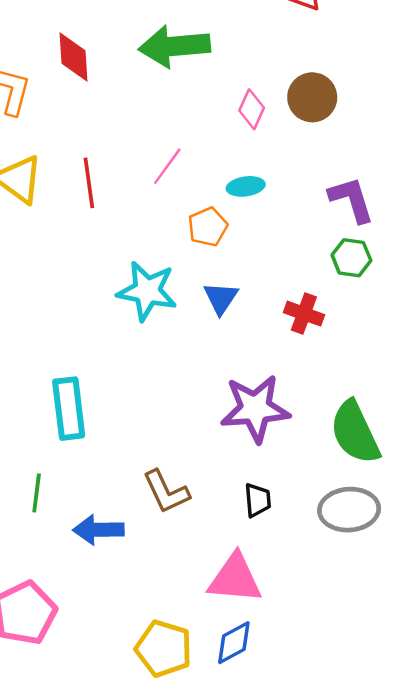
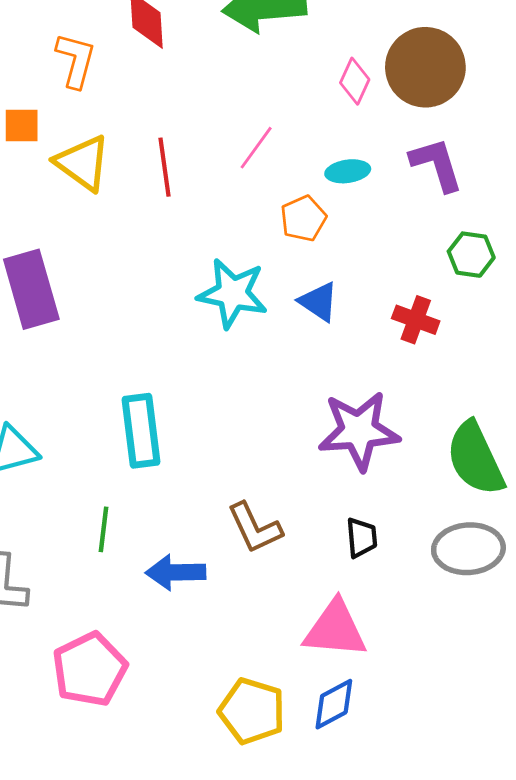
brown circle: (312, 97) -> (425, 67), size x1.4
purple L-shape: (351, 200) -> (437, 164), moved
blue triangle: (221, 298) -> (319, 302), turned -30

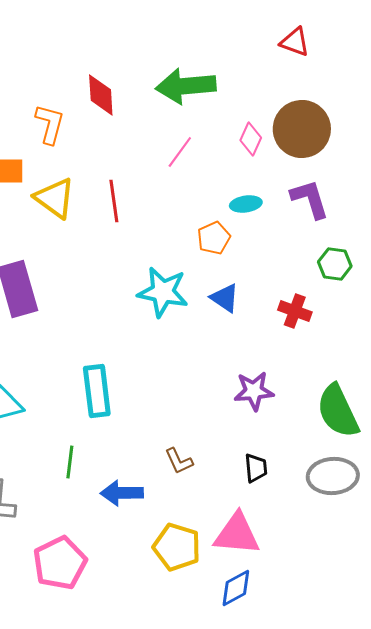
pink line: (256, 148) -> (180, 152), moved
purple star: (359, 431) -> (254, 391), size x0.7
brown L-shape: (255, 528) -> (179, 461), size x0.7
yellow pentagon: (252, 711) -> (177, 547), moved

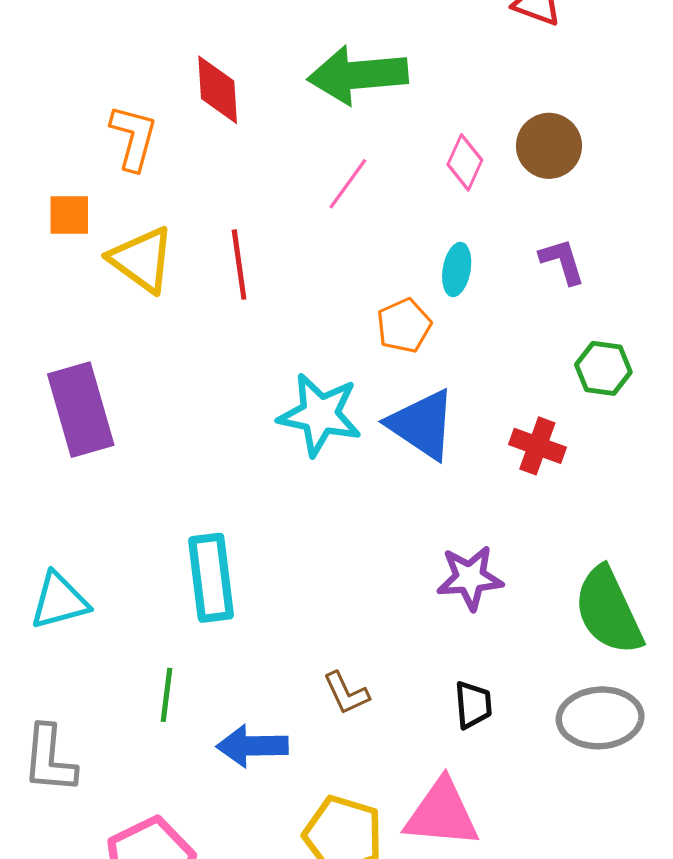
brown circle: (302, 129) -> (549, 146), size x0.7
purple L-shape: (310, 199) -> (562, 261), size x0.7
cyan ellipse: (246, 204) -> (457, 269), turned -72
blue triangle: (225, 298) -> (422, 424), size x1.5

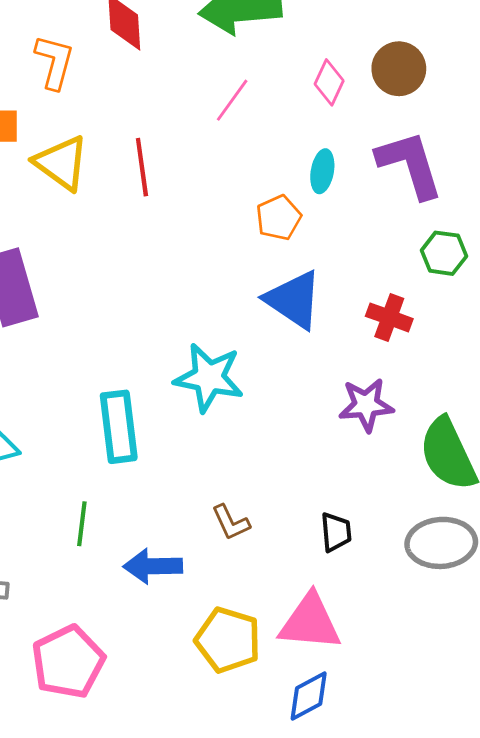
purple L-shape: (562, 261) -> (410, 164), size x1.8
cyan star: (320, 415) -> (209, 378), moved
purple star: (470, 578) -> (366, 405), moved

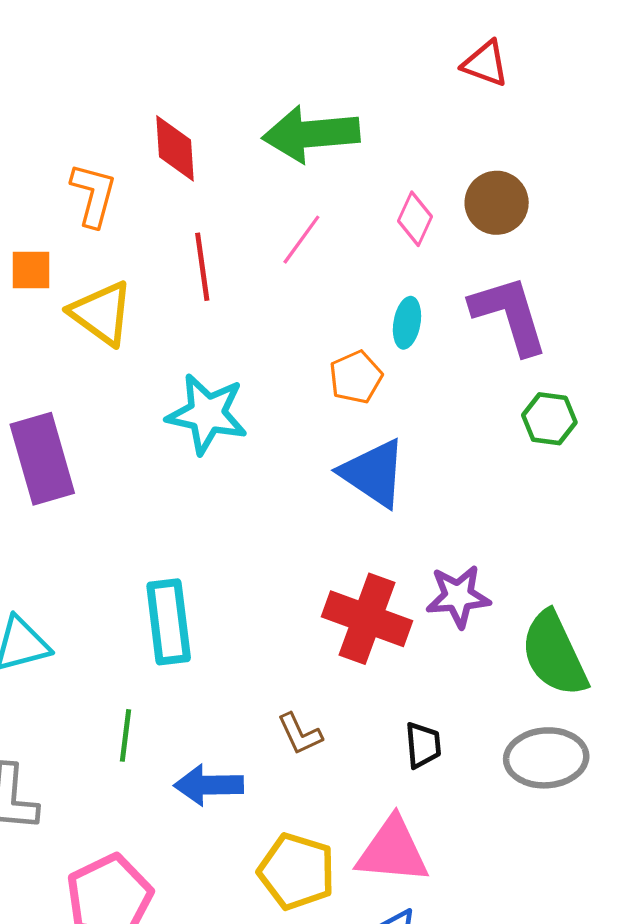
red line: (142, 167) -> (202, 267), moved
red cross: (389, 317) -> (367, 619), moved, size x1.6
cyan star: (209, 378) -> (207, 414), moved

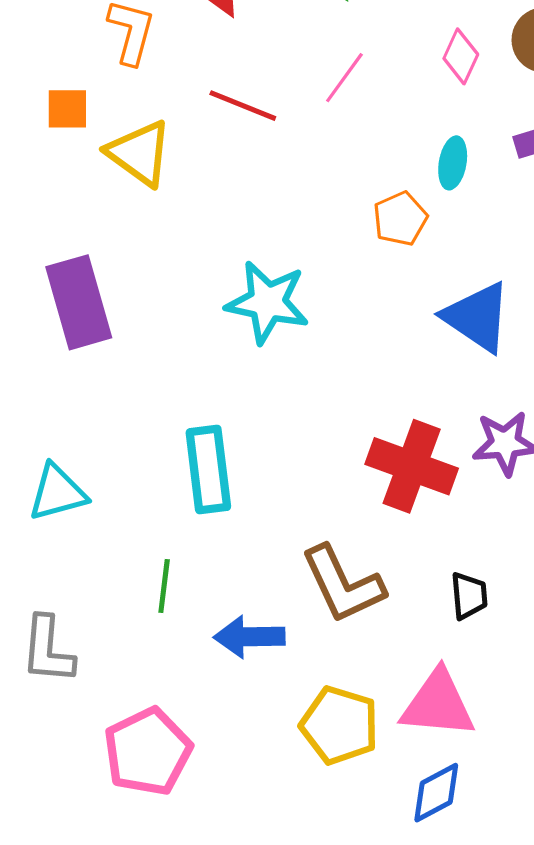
red line: (202, 267) -> (243, 106), turned -60
cyan star: (207, 414) -> (267, 302), moved
blue triangle: (373, 473) -> (477, 317), moved
brown L-shape: (300, 734) -> (343, 584), size x1.8

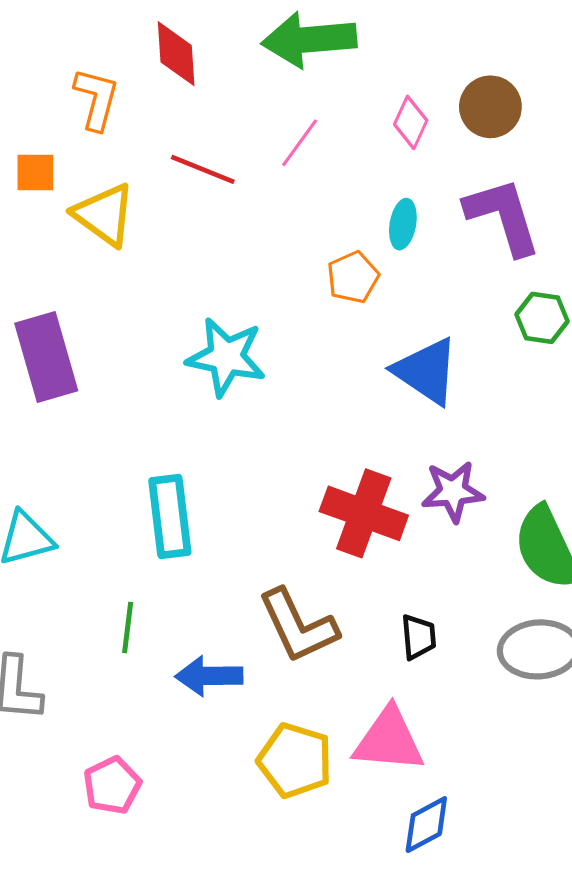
pink pentagon: (148, 752) -> (112, 785), size x0.7
blue diamond: (436, 793) -> (426, 825), moved

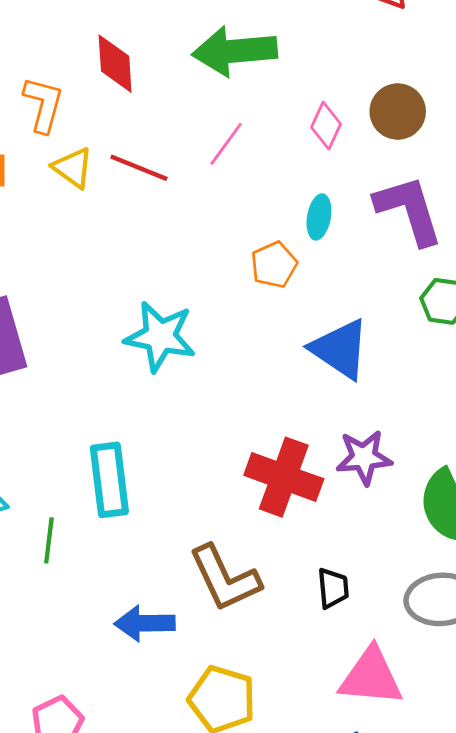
yellow triangle: (104, 215) -> (73, 168), moved, size x0.7
green line: (128, 628) -> (49, 540), moved
pink triangle: (389, 740) -> (371, 677), moved

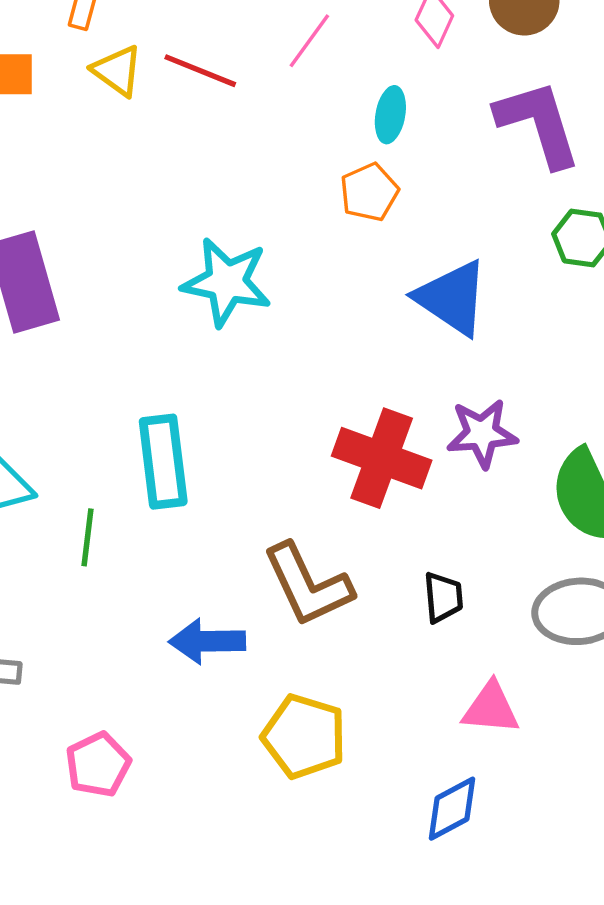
cyan ellipse: (319, 217) -> (390, 115), moved
pink triangle: (371, 677) -> (491, 708), size x0.7

